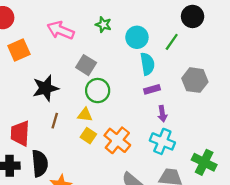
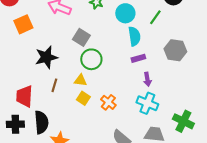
orange cross: (117, 140) -> (108, 102), size x0.7

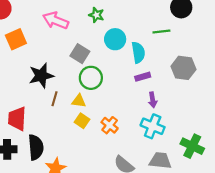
cyan circle: (125, 13) -> (115, 39), moved
green line: (155, 17) -> (161, 32), turned 49
brown line: (54, 85) -> (54, 99), moved

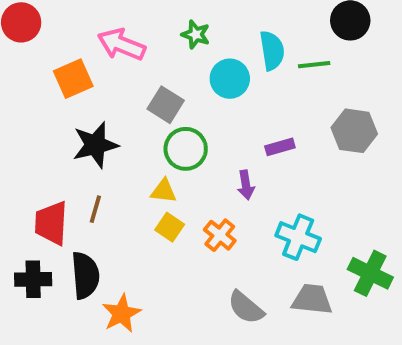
orange square: (16, 39) -> (73, 79), moved
cyan semicircle: (138, 52) -> (272, 51), moved
brown line: (54, 99) -> (95, 209), moved
purple arrow: (153, 100) -> (246, 185), moved

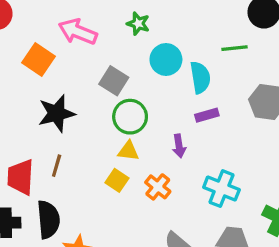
cyan semicircle: (272, 51) -> (200, 77), moved
orange square: (73, 79) -> (39, 59), turned -32
yellow triangle: (164, 191) -> (128, 151), moved

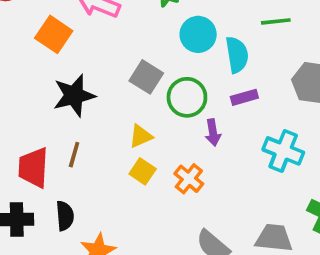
gray square: (114, 81) -> (146, 77), moved
green circle: (130, 117) -> (187, 97), moved
yellow triangle: (128, 151) -> (141, 136), moved, turned -30
cyan cross: (221, 189) -> (283, 151), moved
black semicircle: (48, 220) -> (65, 216), size x0.7

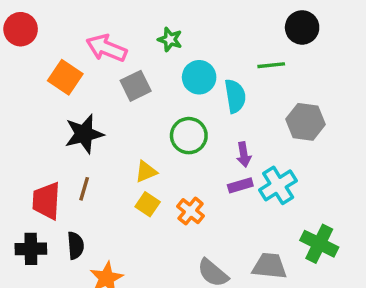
gray square: (146, 77) -> (136, 86), moved, turned 32
purple rectangle: (244, 97) -> (240, 185), moved
purple arrow: (213, 132) -> (244, 154), moved
cyan cross: (283, 151) -> (278, 185), turned 36

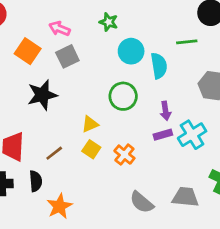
pink arrow: (106, 48) -> (59, 29), size x0.7
gray square: (136, 86) -> (67, 56), moved
brown line: (84, 189) -> (54, 153), moved, turned 36

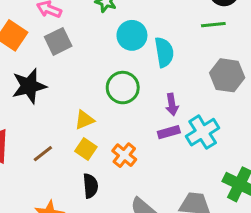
green line: (187, 42) -> (213, 25), moved
black semicircle: (36, 181) -> (90, 186), moved

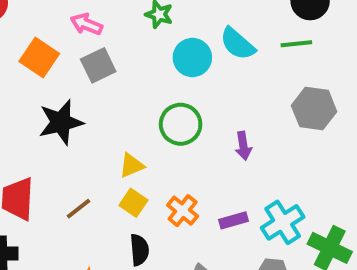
cyan semicircle: (164, 52) -> (237, 44), moved, turned 140
purple rectangle: (169, 132) -> (234, 220), moved
cyan cross: (203, 132) -> (283, 222), moved

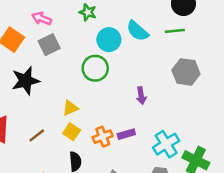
green circle: (181, 124) -> (95, 68), moved
orange cross: (183, 211) -> (103, 137), turned 30
purple rectangle: (234, 220) -> (126, 134), moved

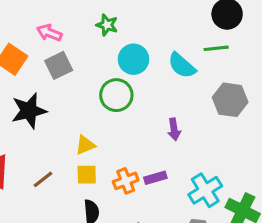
cyan semicircle: (137, 31) -> (182, 65), moved
yellow square: (72, 132) -> (87, 175), turned -35

